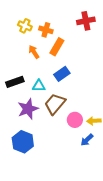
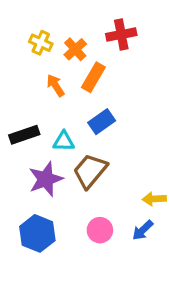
red cross: (86, 21) -> (121, 34), moved
orange cross: (46, 30) -> (75, 49), turned 32
pink circle: (75, 120) -> (100, 230), moved

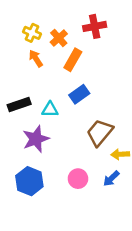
orange arrow: (56, 85) -> (36, 58), moved
brown trapezoid: (90, 171) -> (100, 133), moved

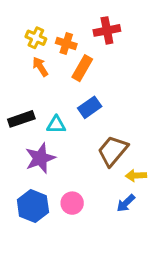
orange cross: (59, 38) -> (66, 44), turned -30
pink circle: (78, 179) -> (72, 203), moved

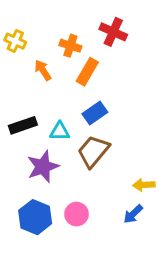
red cross: (107, 30) -> (113, 32), turned 35
yellow cross: (36, 38) -> (15, 41), moved
brown trapezoid: (113, 151) -> (93, 151), moved

